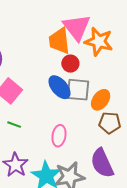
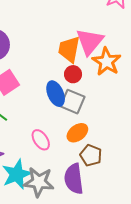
orange ellipse: (101, 100) -> (77, 133), moved
brown pentagon: (110, 123) -> (91, 155), moved
pink ellipse: (59, 136) -> (41, 140), turned -60

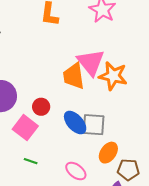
red circle: (73, 74) -> (41, 107), moved

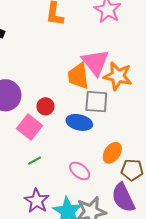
blue ellipse: (75, 123) -> (79, 122), turned -35
gray square: (94, 125) -> (96, 102), moved
green line: (31, 161) -> (35, 161), turned -48

